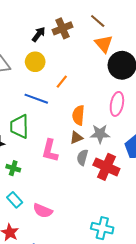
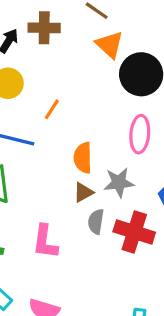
brown cross: (63, 28) -> (44, 28), turned 30
pink L-shape: (50, 151) -> (45, 242), moved

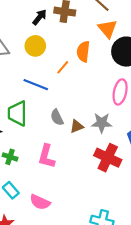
orange semicircle: (83, 158) -> (83, 52), moved
gray semicircle: (96, 222) -> (57, 117), moved, turned -42

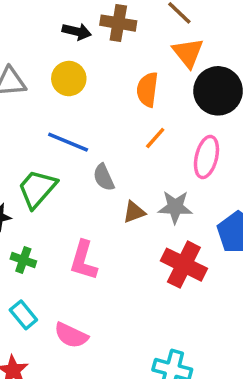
black arrow: (40, 17) -> (77, 31), turned 63
orange line: (63, 67) -> (155, 138), moved
green trapezoid: (17, 113) -> (37, 189), turned 40
gray semicircle: (57, 117) -> (104, 177), moved

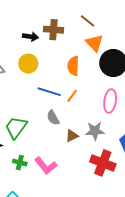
orange line: (155, 138) -> (72, 96), moved
blue line: (68, 142) -> (49, 92), moved
green cross: (23, 260) -> (20, 163), moved
pink L-shape: (83, 260) -> (46, 166), turned -50

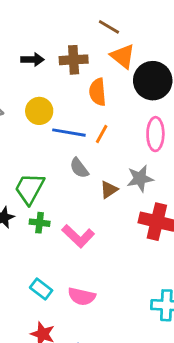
brown cross: (53, 30) -> (74, 60), moved
yellow circle: (28, 64) -> (39, 111), moved
green cross: (20, 163) -> (40, 223), moved

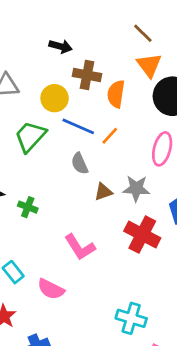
brown cross: (74, 60) -> (87, 75), moved
green trapezoid: (29, 189) -> (30, 136), moved
pink L-shape: (78, 236) -> (80, 247), moved

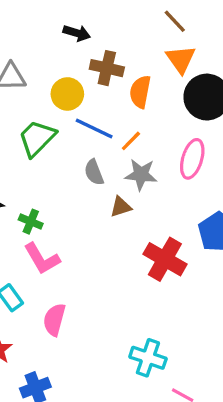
gray star: (136, 188) -> (141, 175), moved
pink L-shape: (80, 247) -> (42, 259), moved
pink semicircle: (51, 289) -> (54, 320), turned 76

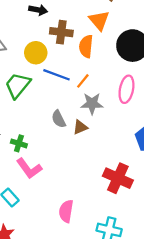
orange triangle: (181, 59) -> (99, 20), moved
gray semicircle: (94, 172) -> (59, 119), moved
red cross: (165, 259) -> (118, 178), moved
pink semicircle: (54, 320) -> (66, 211), moved

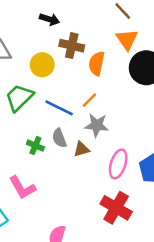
orange triangle: (99, 20) -> (127, 39), moved
blue line: (57, 75) -> (59, 108), moved
pink ellipse: (126, 89) -> (118, 164), moved
green cross: (19, 143) -> (35, 146), moved

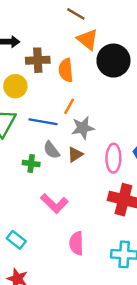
pink L-shape: (22, 188) -> (54, 203), moved

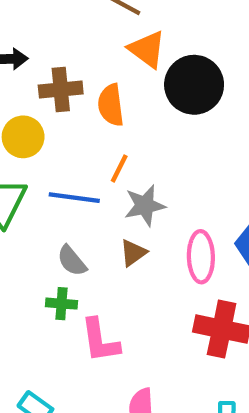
gray semicircle: (51, 150) -> (72, 261), moved
green cross: (31, 164) -> (62, 304), moved
pink L-shape: (54, 203) -> (100, 341), turned 40

